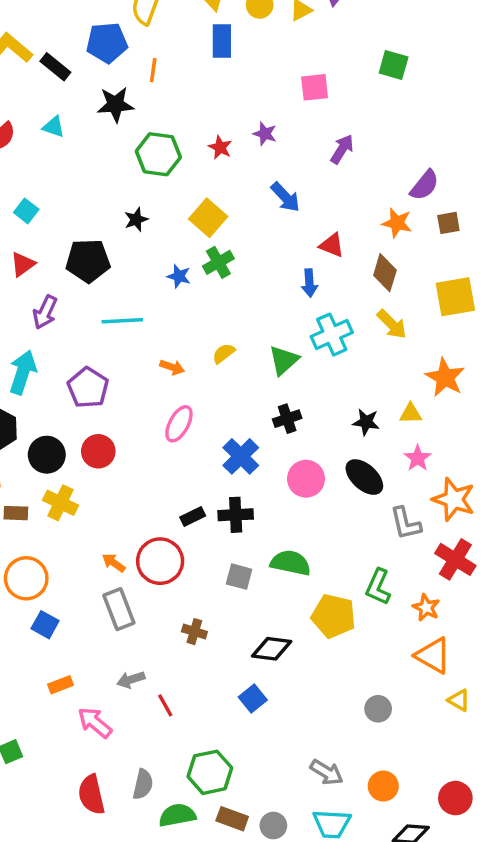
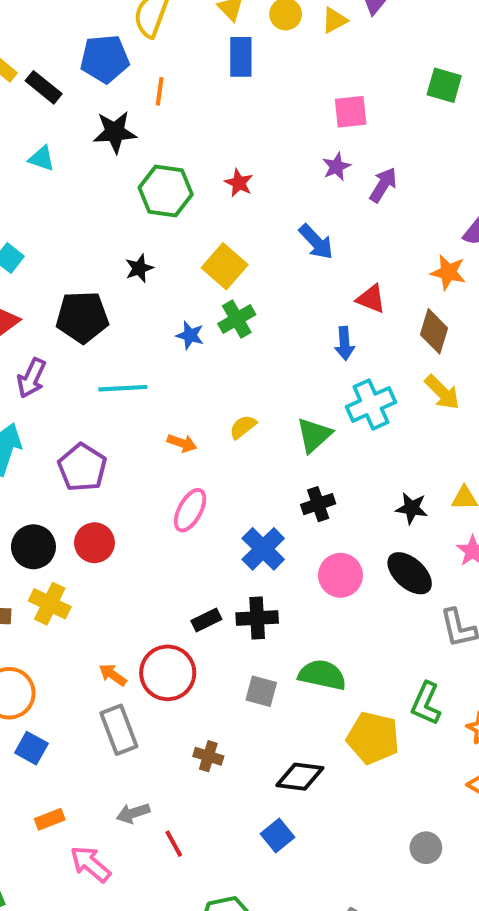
purple star: (265, 134) -> (336, 167), moved, turned 30

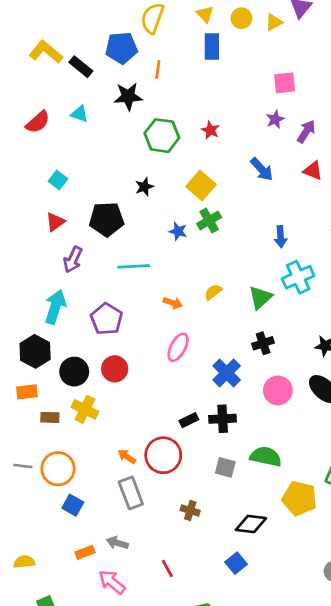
red triangle: (371, 299) -> (313, 171), moved
gray arrow: (133, 813) -> (117, 543), moved, turned 35

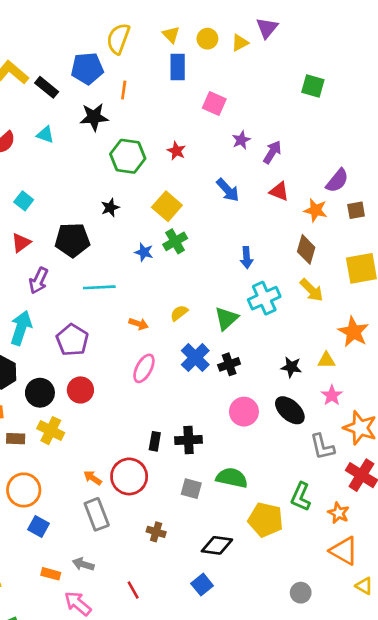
pink square: (285, 83) -> (214, 104), moved, turned 30
blue cross: (227, 373) -> (195, 358), moved
black rectangle: (189, 420) -> (155, 441), turned -54
orange rectangle: (85, 552) -> (51, 574), turned 36

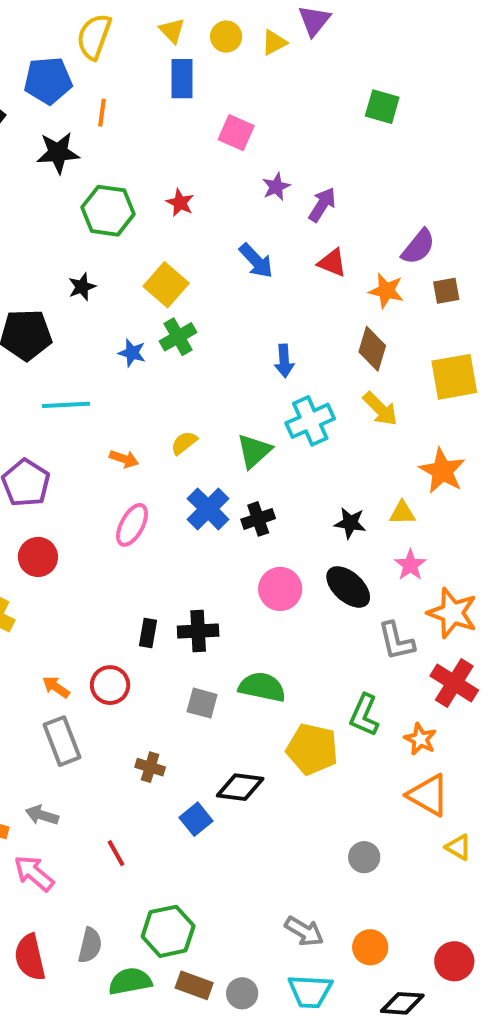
red circle: (129, 476) -> (110, 685), size x0.7
blue square: (202, 585) -> (196, 819), moved

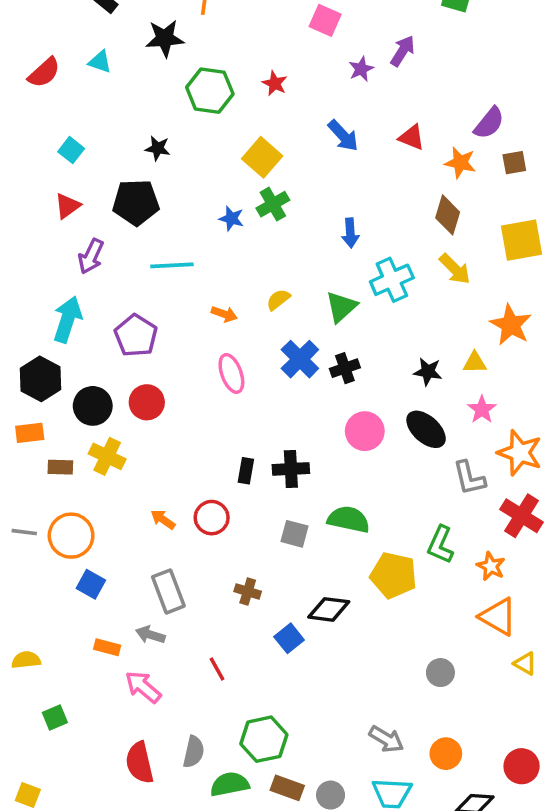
purple arrow: (322, 205) -> (403, 51), moved
black star: (82, 287) -> (158, 148), moved, turned 30
blue arrow: (284, 361) -> (350, 233), moved
pink ellipse: (132, 525) -> (231, 373), turned -48
gray rectangle: (62, 741) -> (168, 591), moved

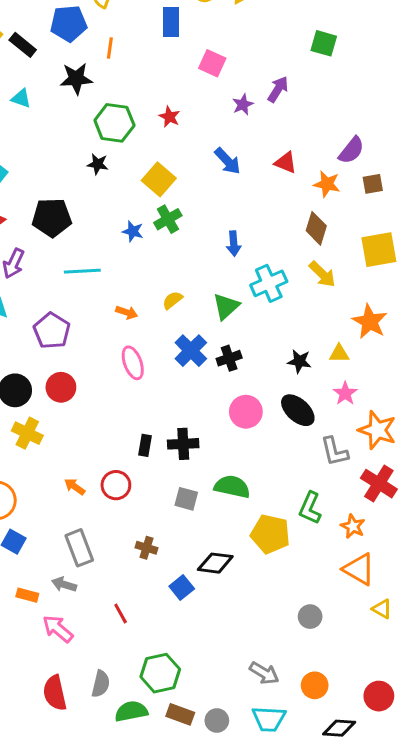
black star: (158, 148) -> (98, 164), moved

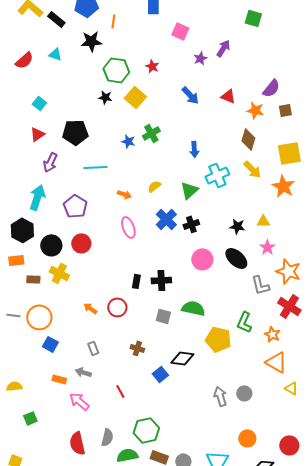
yellow square: (159, 179) -> (135, 97), moved
orange star: (370, 322) -> (283, 186), moved
gray rectangle: (79, 548) -> (93, 348), size x0.6
gray arrow: (264, 673) -> (220, 396), moved, turned -138

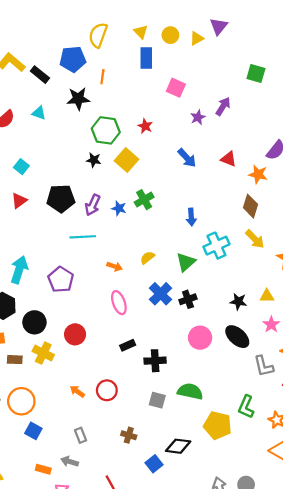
purple arrow: (50, 162) -> (93, 205), moved
red circle: (81, 243) -> (75, 334), moved
black rectangle: (136, 281) -> (128, 345), moved, turned 56

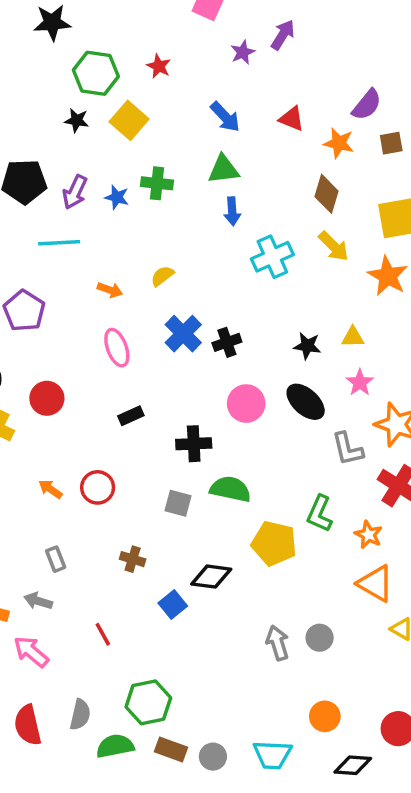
green cross: (144, 200) -> (157, 183), turned 36
green triangle: (186, 262) -> (223, 169), moved, turned 35
black cross: (155, 361) -> (194, 444), moved

